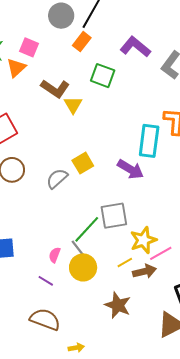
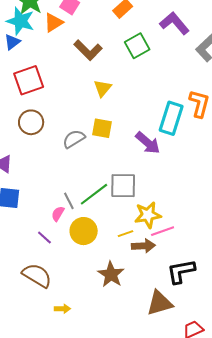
green square: (103, 76) -> (137, 46), turned 30
yellow triangle: (73, 105) -> (103, 88), moved
yellow square: (83, 163) -> (102, 128), turned 30
gray line: (78, 248) -> (69, 201), moved

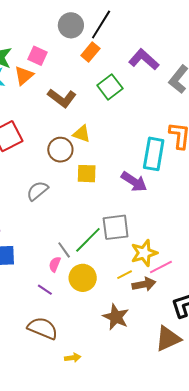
yellow triangle: (103, 88) -> (82, 134), turned -42
brown circle: (31, 122) -> (60, 150), moved
gray semicircle: (74, 139) -> (37, 191), moved

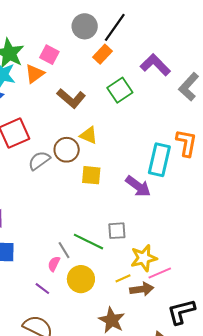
gray semicircle: (37, 191) -> (39, 161), moved
gray square: (116, 227) -> (117, 231), size x0.7
green line: (88, 240) -> (89, 242), turned 68

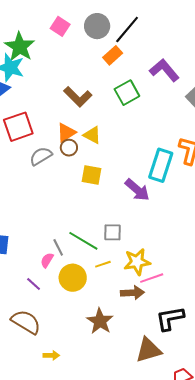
pink square: (49, 55) -> (60, 26), moved
orange triangle: (35, 74) -> (66, 133), moved
brown circle: (67, 150) -> (69, 148), size x0.7
yellow line: (123, 278) -> (103, 264), moved

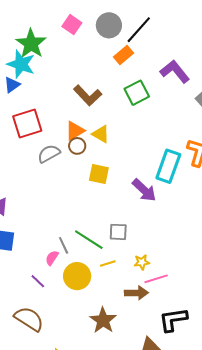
yellow star: (137, 262) -> (142, 262), size x0.6

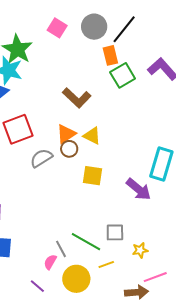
orange rectangle: (124, 55) -> (110, 55), turned -60
green square: (137, 93) -> (123, 75), moved
yellow star: (142, 262) -> (140, 250), moved

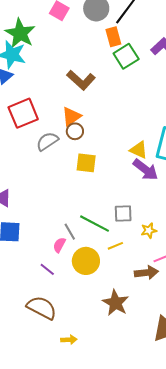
yellow triangle: (92, 136) -> (139, 150), moved
yellow square: (92, 176) -> (86, 163), moved

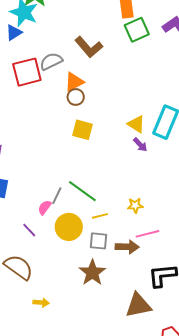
gray semicircle: (47, 141) -> (51, 61), moved
purple arrow: (145, 170) -> (140, 145), size x0.6
gray square: (123, 213) -> (99, 241), moved
gray line: (70, 232) -> (57, 196), turned 48

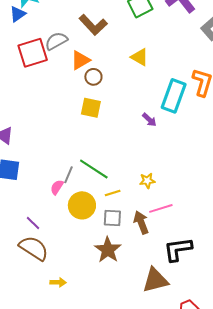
brown circle: (76, 97) -> (93, 77), moved
yellow triangle: (136, 124) -> (140, 57), moved
purple line: (29, 230) -> (33, 223), moved
brown arrow: (127, 247) -> (141, 222), turned -110

